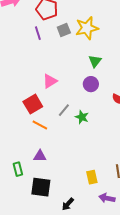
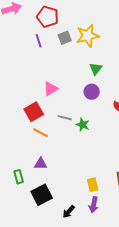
gray line: (64, 110) -> (65, 118), turned 64
black square: (41, 187) -> (42, 195), turned -35
purple arrow: (107, 198) -> (94, 205), moved, turned -91

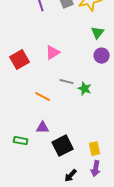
purple circle: (92, 92) -> (102, 56), moved
red square: (34, 112) -> (20, 60), moved
green rectangle: (19, 177) -> (21, 141), turned -64
black square: (42, 195) -> (63, 146), moved

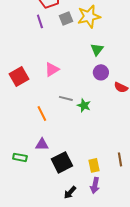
orange line: (43, 97) -> (42, 113), turned 35

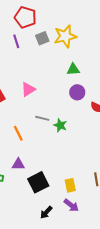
green triangle: (97, 49) -> (73, 69), turned 48
purple arrow: (95, 185) -> (71, 205), turned -63

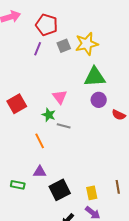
purple line: (16, 41) -> (38, 49), turned 40
green triangle: (73, 69) -> (95, 77), size x1.6
pink triangle: (28, 89) -> (60, 97), moved, turned -35
green star: (60, 125) -> (49, 115), moved

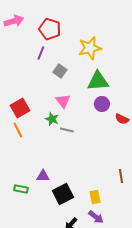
gray square: (64, 46) -> (60, 71), moved, turned -32
orange line: (40, 141) -> (18, 130), moved
brown line: (118, 187) -> (121, 176), moved

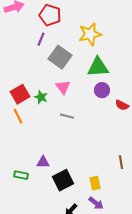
gray square: (60, 71) -> (60, 57), size x1.6
green star: (52, 119) -> (41, 97), moved

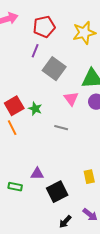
red pentagon: (50, 15) -> (44, 27), turned -30
yellow star: (90, 34) -> (84, 33), moved
pink triangle: (63, 87) -> (71, 99), moved
yellow rectangle: (95, 183) -> (89, 177), moved

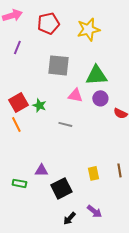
purple line: (35, 51) -> (17, 47), moved
gray square: (54, 69) -> (58, 65), turned -30
pink triangle: (71, 99) -> (75, 95), turned -42

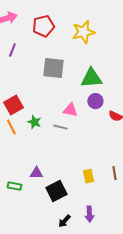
pink triangle: (75, 95) -> (70, 110), moved
green star: (39, 105) -> (34, 122), moved
purple arrow: (94, 211) -> (89, 214), turned 49

